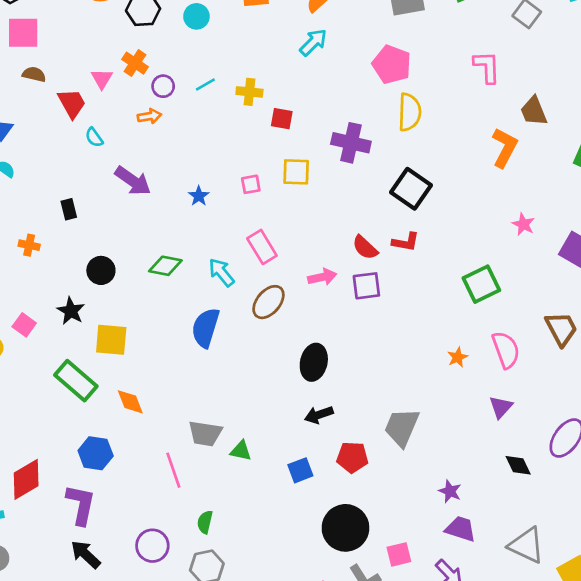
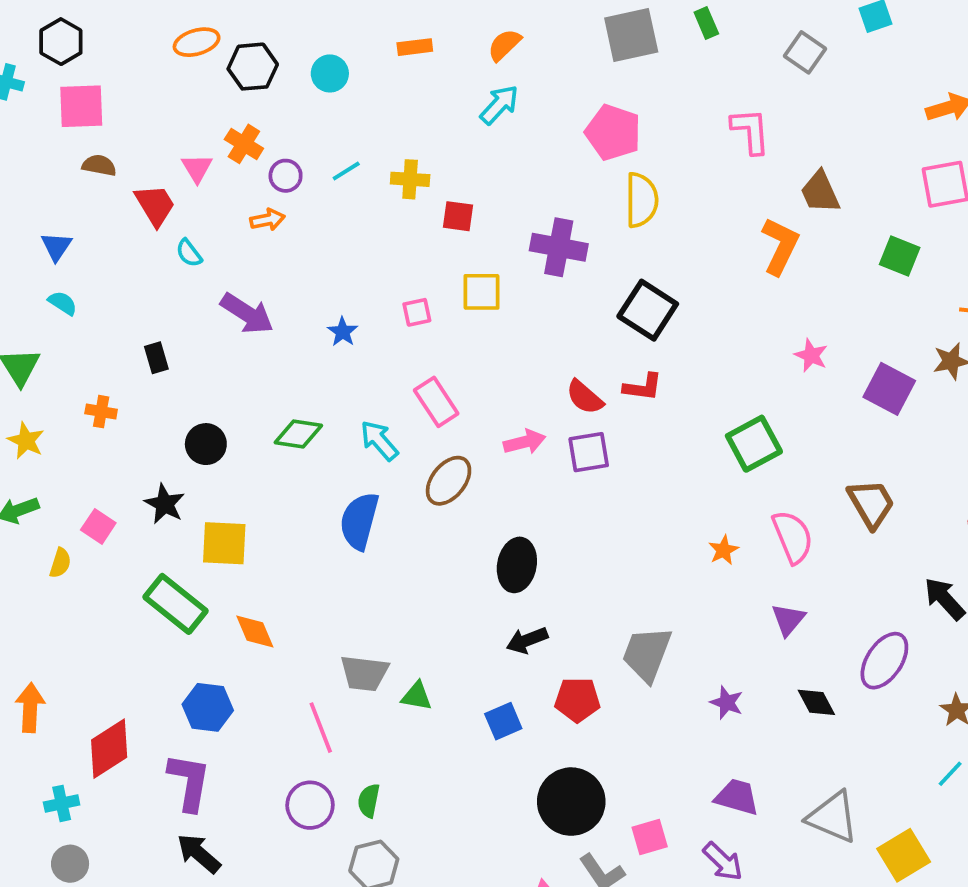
purple star: (450, 491) -> (727, 703), moved
purple circle: (152, 546) -> (310, 805), moved

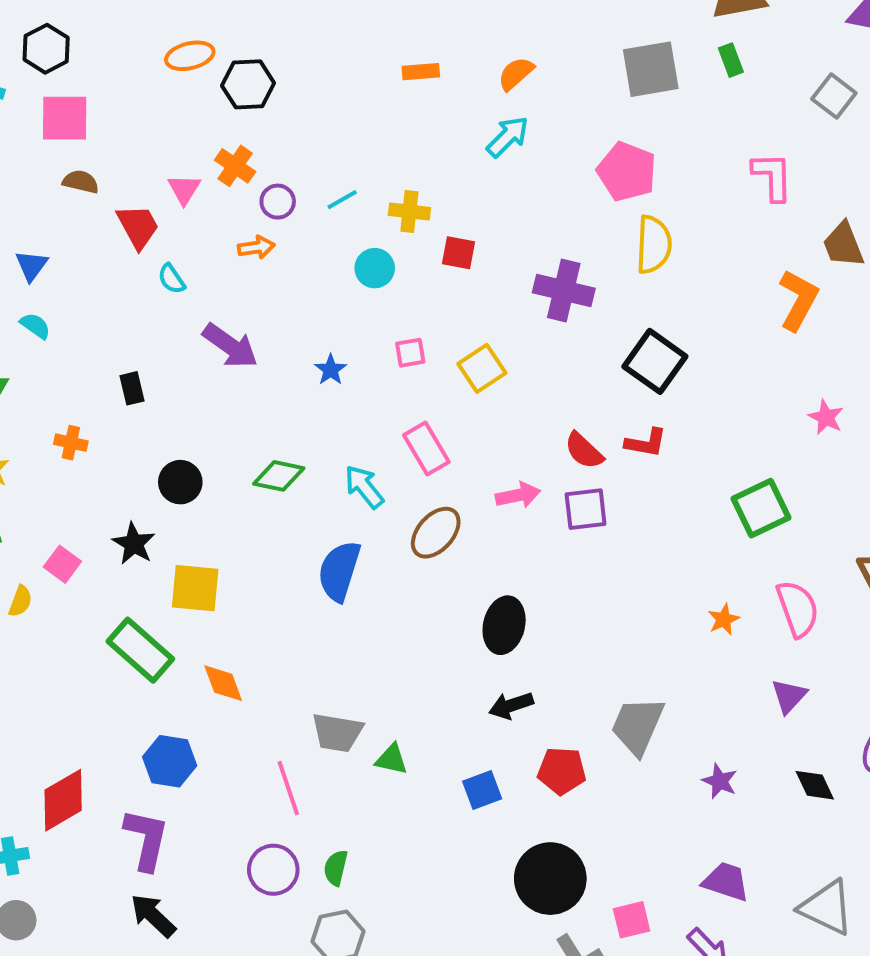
cyan circle: (330, 73) -> (375, 268), moved
yellow square: (482, 292) -> (482, 368), moved, turned -36

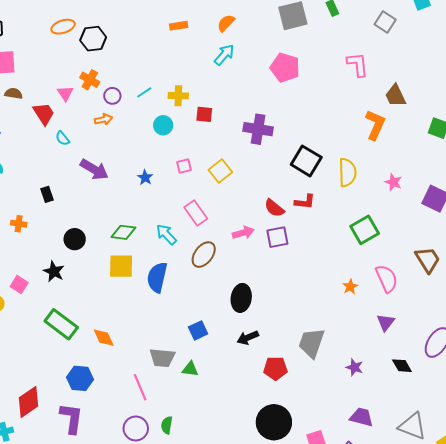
yellow semicircle: (654, 245) -> (347, 172), moved
yellow square: (195, 588) -> (121, 266), moved
blue square: (482, 790) -> (198, 330), moved

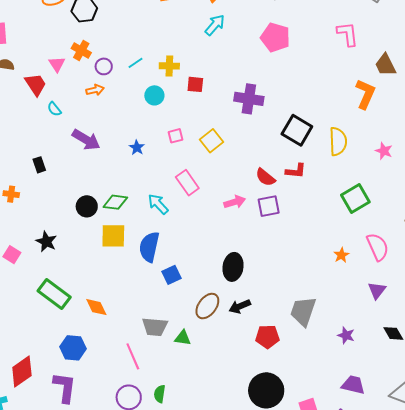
black circle: (75, 239) -> (87, 206), moved
brown ellipse: (204, 255) -> (207, 306), moved
blue square: (198, 330) -> (172, 275), moved

